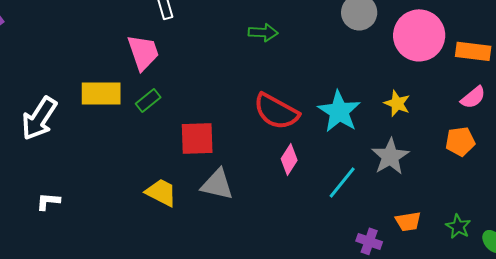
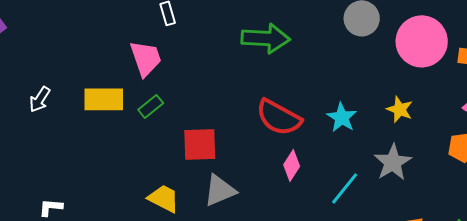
green arrow: (263, 32) -> (266, 38), size x1.6
cyan star: (339, 111) -> (342, 117), size x0.7
white arrow: (39, 118) -> (40, 99), moved, size x0.6
gray triangle: (217, 184) -> (220, 190), turned -36

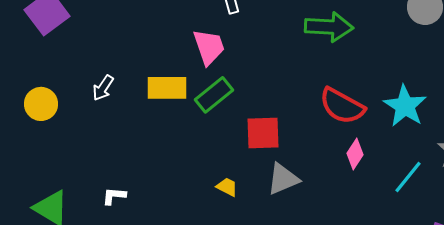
green rectangle: (151, 106) -> (214, 95), size x1.5
cyan star: (342, 117) -> (405, 106), size x1.4
yellow trapezoid: (164, 198) -> (227, 187), size x0.7

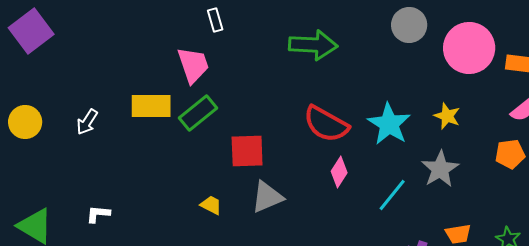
white arrow: (103, 88) -> (87, 122), moved

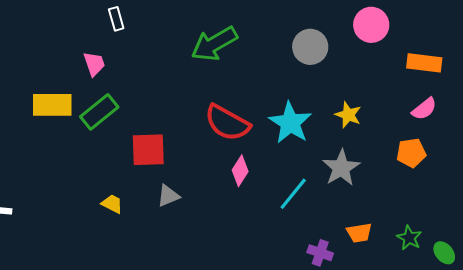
gray circle: (409, 25) -> (310, 47), moved
green arrow: (313, 45) -> (214, 44), turned 147
pink circle: (469, 48) -> (371, 25), moved, size x0.7
pink trapezoid: (193, 65) -> (94, 64), size x0.7
gray triangle: (267, 197) -> (168, 196), size x0.7

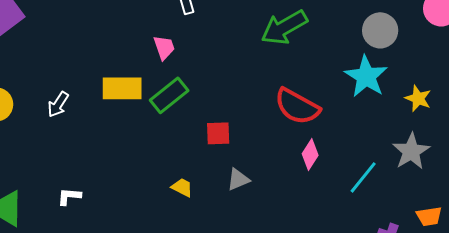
cyan star: (290, 123) -> (366, 76), moved
red square: (148, 150) -> (218, 133), size x0.7

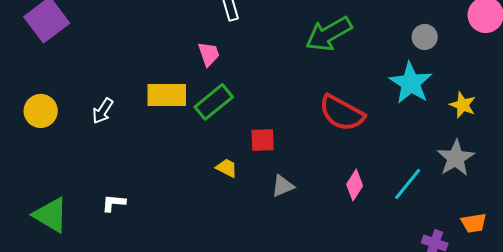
gray circle: (380, 30) -> (425, 37), size x0.7
pink diamond: (310, 154) -> (355, 185), moved
yellow trapezoid: (182, 187) -> (227, 168), moved

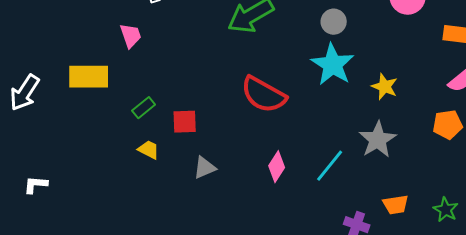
gray circle: (425, 37) -> (334, 22), moved
green rectangle: (214, 102) -> (144, 108), moved, size x0.6
white arrow: (103, 111) -> (25, 93), size x1.4

